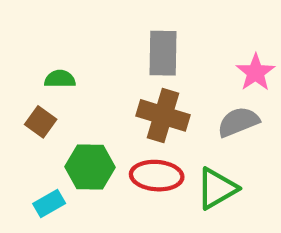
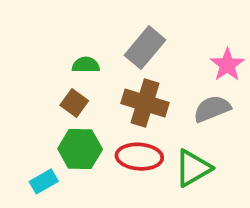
gray rectangle: (163, 53) -> (145, 48), turned 39
green semicircle: (60, 79) -> (86, 65), moved
brown square: (41, 122) -> (74, 103), moved

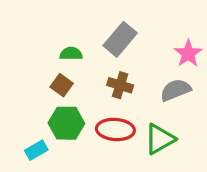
brown cross: (145, 103) -> (120, 85), size x0.7

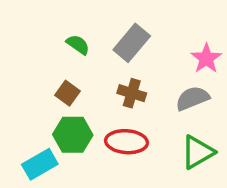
green semicircle: (71, 54) -> (78, 45), moved, turned 35
green triangle: (160, 139) -> (198, 152), moved
cyan rectangle: (36, 150) -> (40, 164), size x1.4

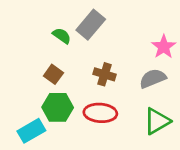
gray rectangle: (132, 43) -> (91, 25), moved

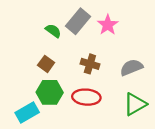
pink star: (164, 47) -> (108, 25), moved

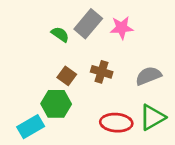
pink star: (108, 25) -> (122, 28), turned 30
brown square: (46, 64) -> (67, 76), moved
red ellipse: (86, 97) -> (116, 123), moved

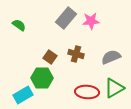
green semicircle: (60, 34) -> (19, 25), moved

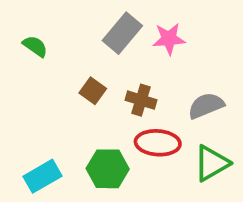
brown square: (50, 57) -> (93, 91), moved
green hexagon: (42, 78) -> (108, 169), moved
red ellipse: (87, 92) -> (158, 143), moved

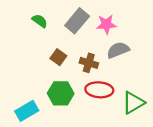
green semicircle: (35, 46) -> (40, 21), moved
gray semicircle: (206, 106) -> (118, 50), moved
green hexagon: (108, 169) -> (61, 93), moved

